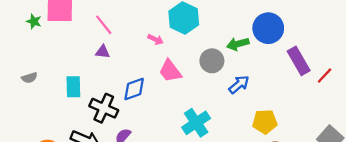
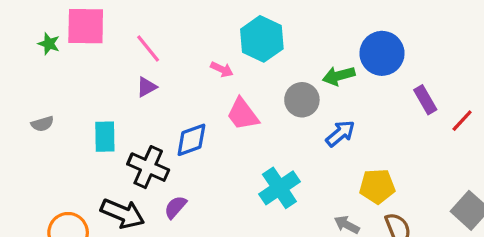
purple triangle: (103, 52) -> (147, 87), turned -35
purple rectangle: (299, 61) -> (425, 100), size x0.7

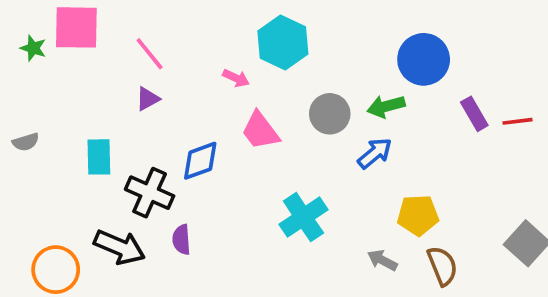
green arrow: (339, 76) -> (386, 106), moved
red line: (462, 121) -> (517, 121), moved, turned 40
purple semicircle: (175, 207) -> (181, 240), turned -45

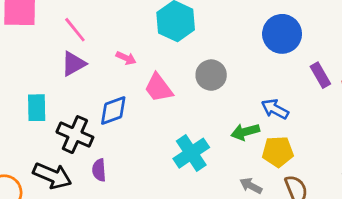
pink arrow: (236, 78) -> (126, 58), moved
purple triangle: (148, 99) -> (74, 64), size x1.4
green arrow: (386, 106) -> (245, 132), moved
blue arrow: (375, 153) -> (275, 109), moved, turned -112

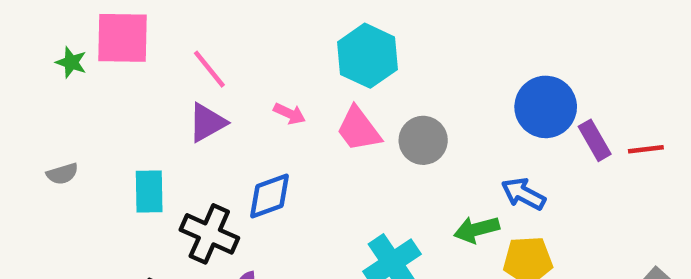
blue circle: (282, 34) -> (546, 107), moved
pink trapezoid: (159, 88) -> (359, 129), moved

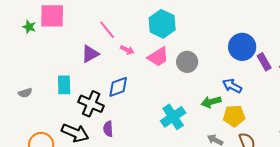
pink line: (209, 69) -> (107, 30), moved
pink trapezoid: (359, 129) -> (158, 57), turned -85
gray semicircle: (62, 174) -> (25, 93), moved

